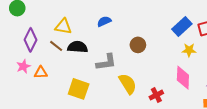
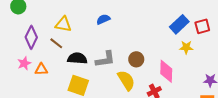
brown circle: (138, 45) -> (136, 59), moved
black semicircle: (78, 47) -> (77, 58), moved
pink diamond: (183, 78) -> (166, 71), moved

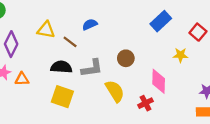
blue rectangle: (179, 24) -> (161, 21), moved
red square: (202, 26) -> (198, 32), turned -35
brown line: (56, 43) -> (70, 42), moved
brown circle: (136, 59) -> (126, 58), moved

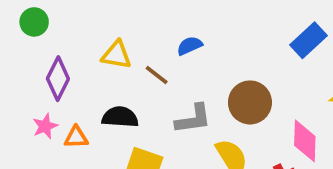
brown circle: (126, 58) -> (250, 102), size x1.5
black semicircle: (61, 67) -> (120, 117), moved

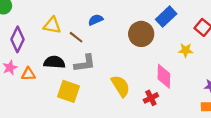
brown circle: (250, 102) -> (141, 34), moved
gray L-shape: (193, 119) -> (85, 63), moved

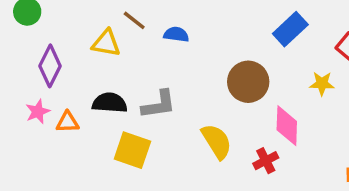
blue semicircle: (96, 20) -> (176, 34), turned 32
brown circle: (141, 34) -> (248, 82), moved
brown line: (76, 37) -> (134, 20), moved

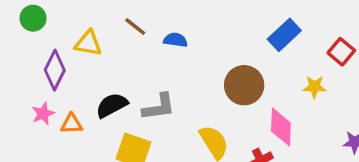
yellow triangle: (106, 43) -> (88, 43), moved
black semicircle: (110, 103) -> (112, 105), turned -32

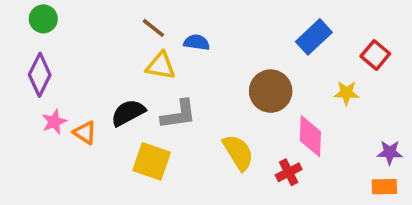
yellow triangle: (88, 43) -> (161, 66), moved
purple diamond: (55, 70) -> (40, 75), moved
orange triangle: (72, 124) -> (85, 133), turned 35

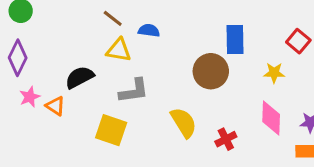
blue rectangle: (314, 37) -> (235, 40), moved, turned -48
black semicircle: (128, 113) -> (79, 77), moved
pink diamond: (310, 136) -> (271, 118), moved

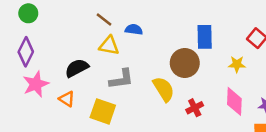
pink star: (30, 97) -> (36, 84), size x1.5
orange triangle: (55, 106) -> (67, 99), moved
yellow semicircle: (184, 123) -> (164, 89), moved
red cross: (226, 139) -> (195, 108), moved

